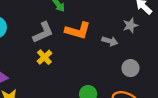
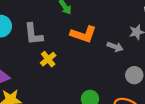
gray L-shape: (43, 32) -> (33, 34), moved, turned 105

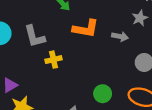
yellow cross: (48, 59) -> (54, 60), turned 35

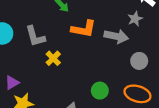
gray arrow: (120, 36) -> (116, 36), size x1.5
yellow cross: (54, 60) -> (53, 58), turned -32

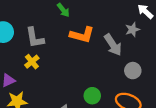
gray arrow: (116, 36) -> (113, 45), turned 40
yellow cross: (53, 58) -> (32, 62), moved

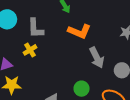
gray arrow: (113, 45) -> (97, 58), moved

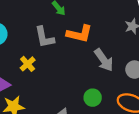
gray L-shape: (35, 28) -> (44, 37), moved

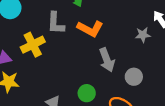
yellow cross: (28, 64) -> (33, 45), size x1.5

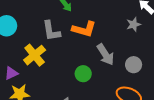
green circle: (87, 93) -> (83, 74), moved

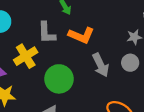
gray circle: (134, 65) -> (130, 63), moved
green circle: (83, 74) -> (59, 79), moved, size x1.6

